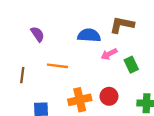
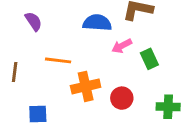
orange cross: (80, 100) -> (86, 86), moved

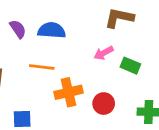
blue semicircle: (97, 23) -> (52, 30), moved
green rectangle: (149, 59) -> (130, 66), turned -42

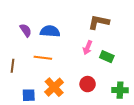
pink arrow: (104, 53) -> (88, 48), turned -40
orange cross: (68, 92) -> (54, 87), moved, turned -30

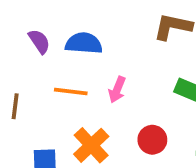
pink arrow: (88, 48) -> (117, 90), moved

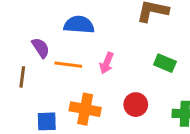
purple semicircle: (39, 41) -> (41, 48), moved
orange cross: (91, 145) -> (85, 109), turned -36

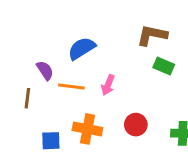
blue semicircle: (79, 25) -> (82, 48), turned -36
green rectangle: (165, 63) -> (164, 66), moved

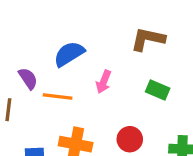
green rectangle: (164, 66) -> (158, 90), moved
pink arrow: (108, 85) -> (104, 82), moved

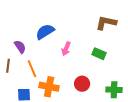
brown L-shape: (148, 39) -> (106, 23), moved
orange line: (58, 97) -> (32, 69), moved, turned 60

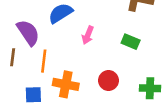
purple semicircle: (20, 47) -> (28, 33), size x1.5
orange line: (32, 69) -> (44, 61), turned 30

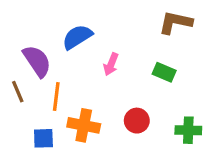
brown line: (13, 57) -> (18, 92), turned -30

